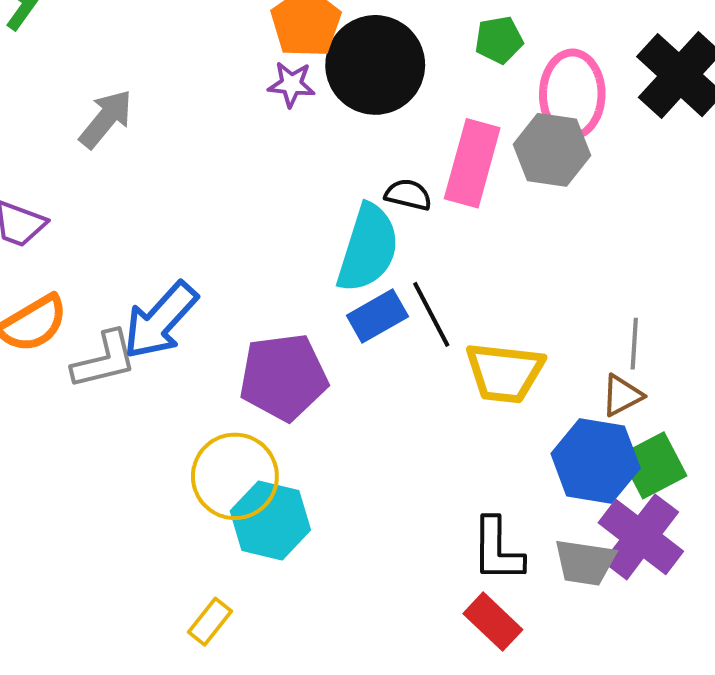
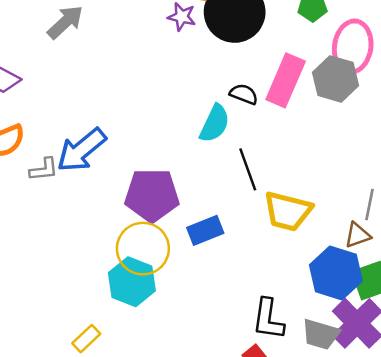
cyan semicircle: (368, 248) -> (215, 123), size x0.7
blue rectangle: (377, 316) -> (205, 230), moved
gray L-shape: (104, 360) -> (44, 169), size x0.7
yellow circle: (235, 476) -> (143, 249), moved

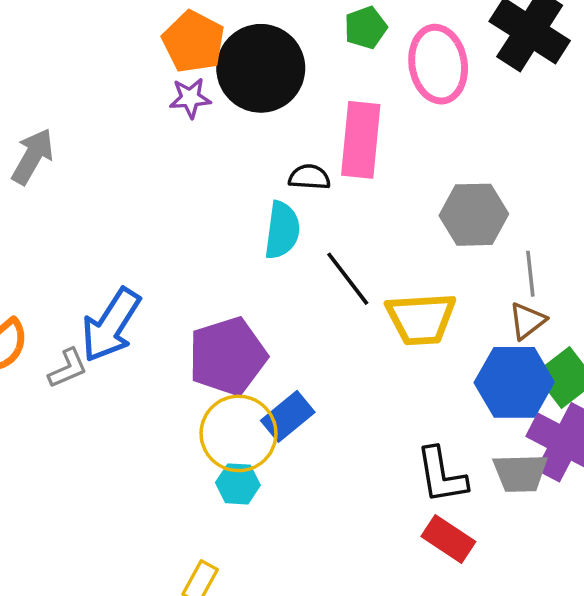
gray hexagon: (336, 79) -> (474, 215), moved
blue rectangle: (205, 230) -> (288, 416), moved
cyan hexagon: (132, 282) -> (238, 484), size x0.6

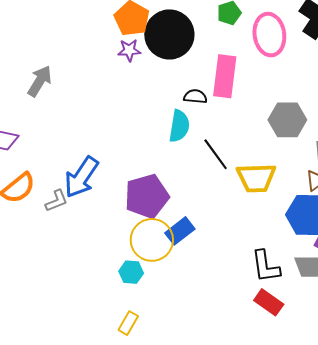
cyan hexagon: (238, 484) -> (131, 272), moved

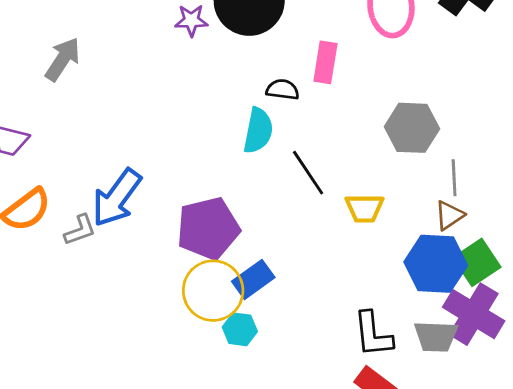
pink rectangle: (225, 76) -> (325, 62), size x0.7
yellow trapezoid: (256, 178) -> (364, 208), size x0.7
cyan hexagon: (131, 272) -> (240, 329), moved

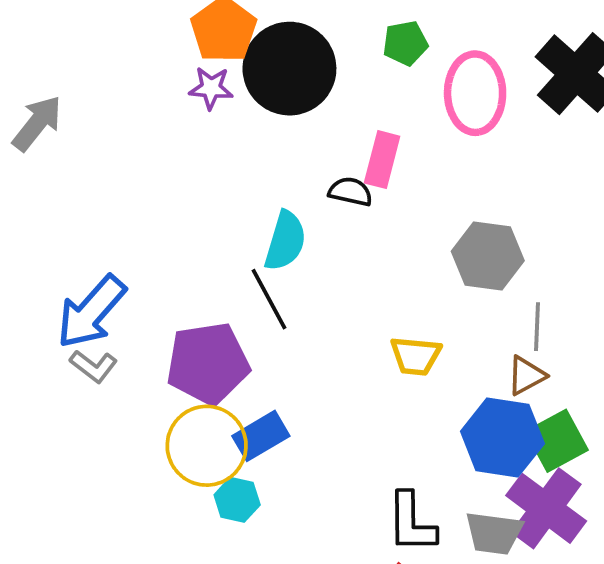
black semicircle: (283, 90) -> (350, 192), moved
black line: (308, 173) -> (269, 299), moved
gray L-shape: (80, 230) -> (94, 366), moved, turned 52

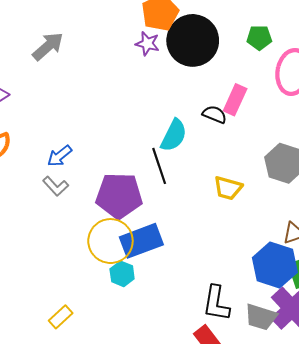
blue arrow: (91, 312) -> (60, 156), size x0.6
yellow trapezoid: (416, 356) -> (228, 188), moved
blue rectangle: (261, 436) -> (141, 241), size x1.4

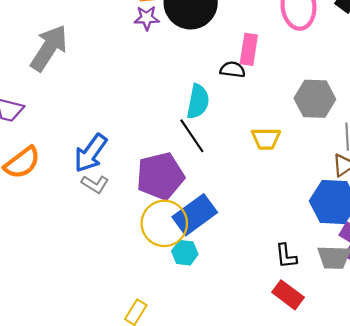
gray arrow: (48, 46) -> (49, 48), size x1.4
blue arrow: (60, 156) -> (91, 153), size x1.5
black L-shape: (216, 303) -> (286, 256), size x0.7

